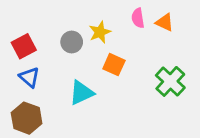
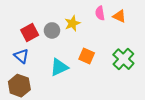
red square: (24, 46) -> (30, 32), moved
orange square: (114, 65) -> (87, 56), moved

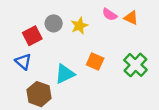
pink semicircle: (100, 13) -> (110, 14), turned -48
gray circle: (52, 30) -> (54, 23), moved
brown hexagon: (19, 86) -> (39, 94), moved

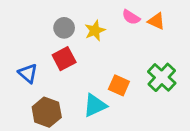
red square: (32, 36) -> (64, 59), moved
orange square: (95, 62) -> (119, 85), moved
cyan triangle: (65, 74) -> (95, 105), moved

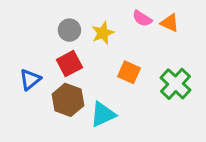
blue triangle: (28, 73) -> (30, 80), turned 40
orange square: (119, 85) -> (129, 72), moved
brown hexagon: (47, 112) -> (68, 100), moved

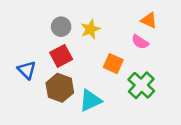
pink semicircle: (142, 18) -> (140, 42), moved
blue triangle: (30, 80) -> (27, 70), turned -36
green cross: (176, 84) -> (141, 85), moved

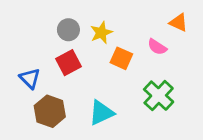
orange triangle: (149, 20) -> (179, 23), moved
orange square: (113, 64) -> (121, 58), moved
brown hexagon: (60, 88) -> (50, 111), moved

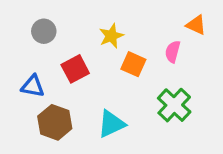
gray circle: (68, 30) -> (44, 31), moved
pink semicircle: (157, 47) -> (173, 52), turned 72
blue triangle: (30, 78) -> (33, 86), turned -35

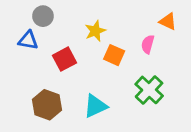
gray circle: (44, 31) -> (43, 16), moved
blue triangle: (33, 86) -> (28, 40), moved

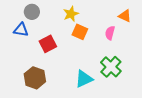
yellow star: (95, 31) -> (71, 14), moved
orange square: (114, 55) -> (80, 32), moved
cyan triangle: (95, 106) -> (84, 79), moved

